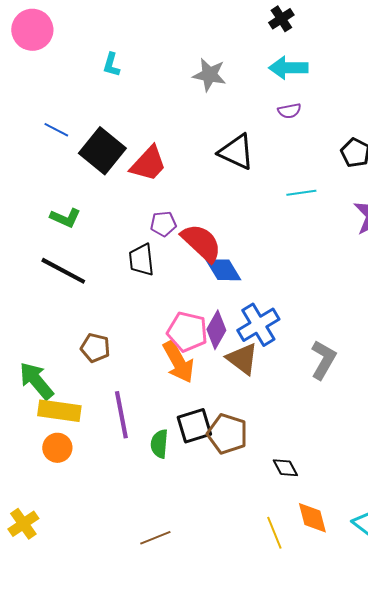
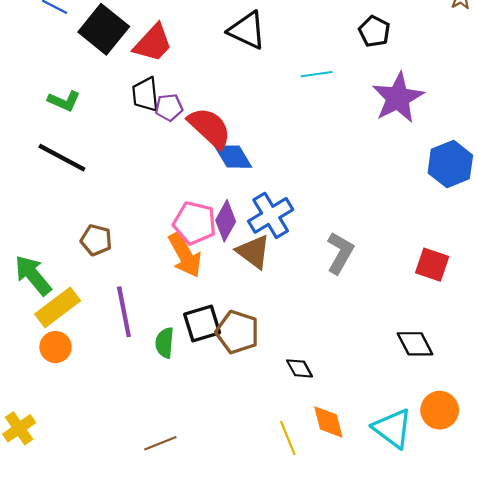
black trapezoid: (141, 260) -> (145, 95), moved
yellow rectangle: (59, 411) -> (58, 307), turned -45

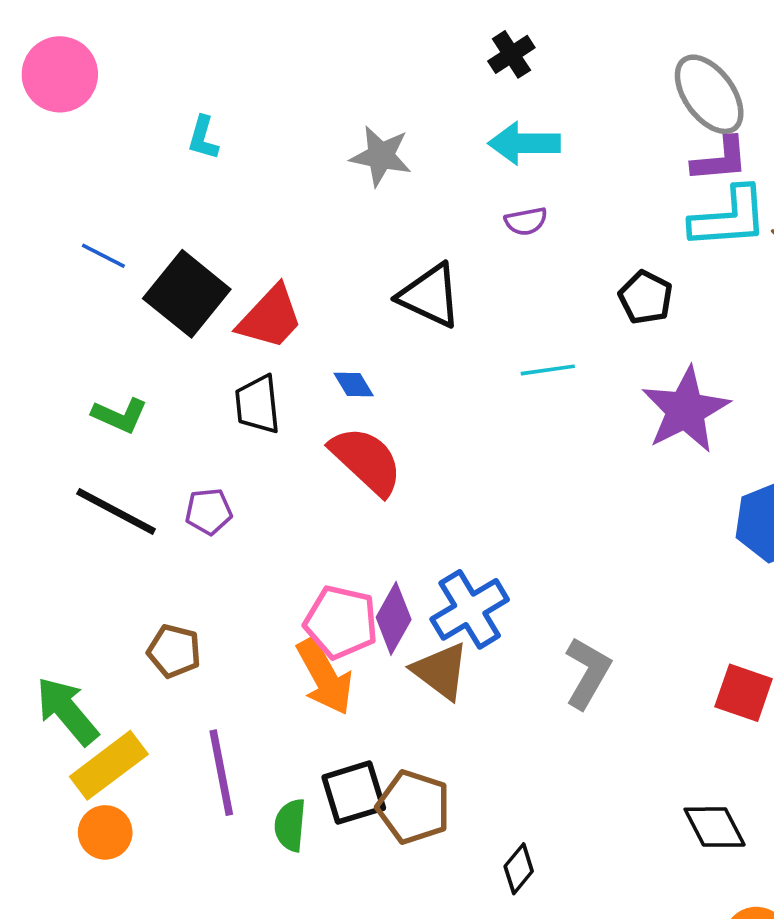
purple pentagon: (169, 107) -> (209, 511), moved
blue diamond: (233, 157) -> (354, 384), moved, size x0.6
black diamond: (299, 368) -> (519, 869), turned 68

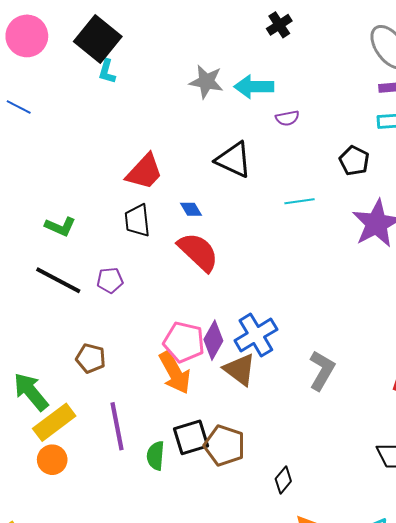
cyan arrow: (524, 143) -> (254, 87), moved
blue line: (103, 256) -> (19, 107), moved
black square: (187, 294) -> (98, 39), moved

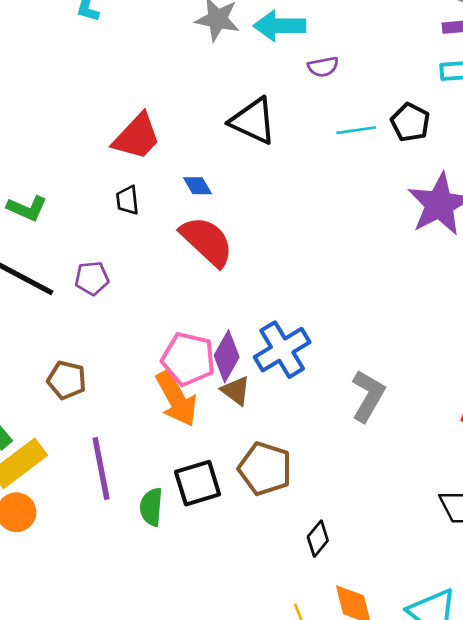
cyan line: (300, 201) -> (356, 130), moved
black trapezoid: (137, 220) -> (127, 200), size x0.7
brown triangle: (240, 369) -> (236, 391), moved, size x0.7
brown pentagon: (224, 446) -> (265, 469), moved

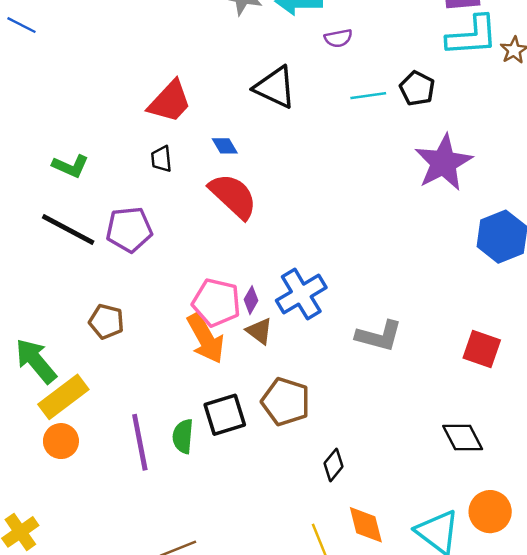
purple pentagon: (92, 278) -> (129, 229), size x1.5
purple diamond: (227, 356) -> (251, 300), size x0.6
gray L-shape: (368, 396) -> (379, 336), turned 75
purple line: (101, 469) -> (140, 442), moved

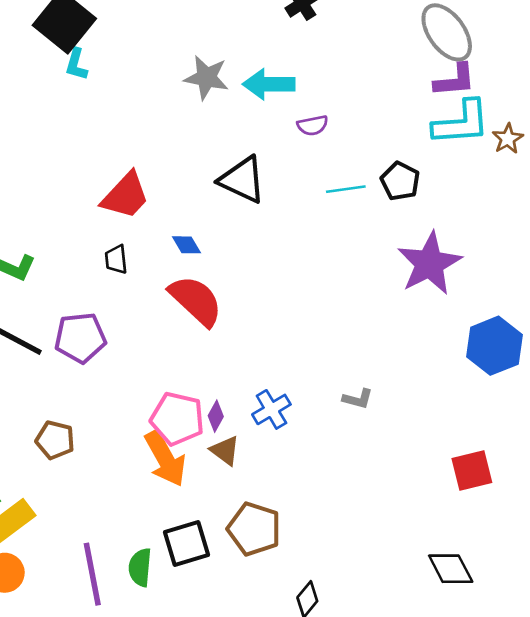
blue cross: (301, 294) -> (271, 409), size x0.7
gray L-shape: (379, 336) -> (358, 399), moved, size x0.6
red square: (482, 349) -> (472, 470), turned -33

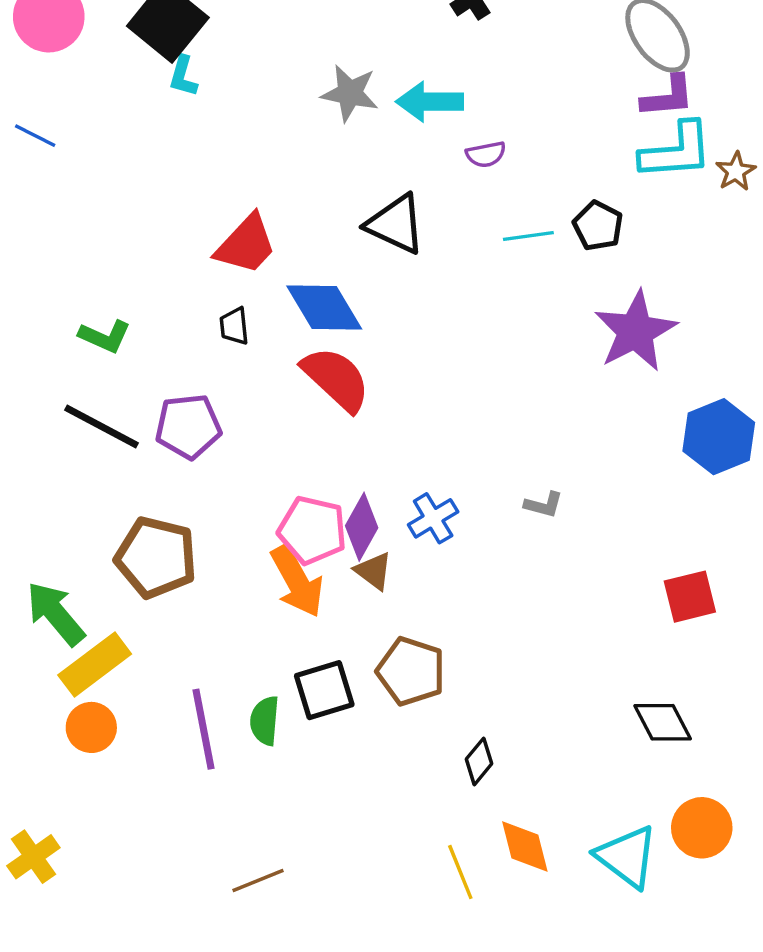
blue diamond: (187, 245) -> (324, 307), size x2.0
purple diamond: (216, 416) -> (362, 527), size x1.6
brown pentagon: (55, 440) -> (156, 557), size x1.6

